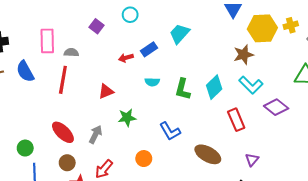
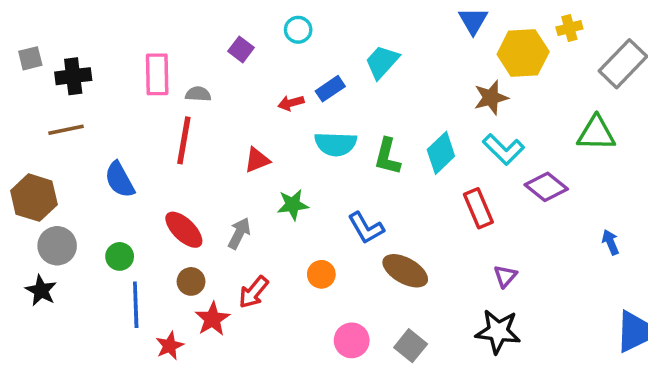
yellow cross: (291, 25) -> (569, 28), moved
blue semicircle: (25, 71) -> (120, 180), moved
cyan semicircle: (152, 82) -> (336, 144), size x1.6
brown ellipse: (208, 154) -> (405, 271), moved

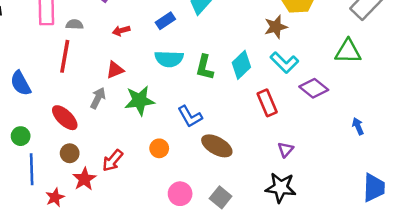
red arrow: (291, 103) -> (121, 31), moved
green star: (293, 205) -> (140, 100), size x1.4
gray arrow: (239, 233) -> (98, 98), moved

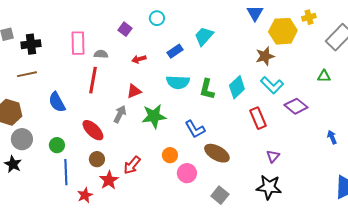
green triangle: (348, 51) -> (324, 76), size x0.6
pink circle: (180, 194) -> (187, 173), moved

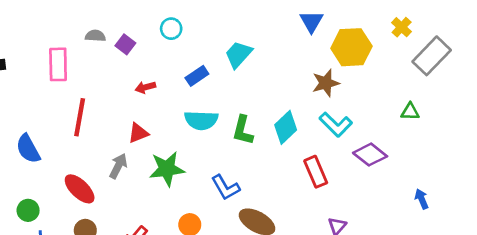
yellow cross: (309, 17) -> (402, 27), moved, turned -32
gray semicircle: (101, 54) -> (95, 36), moved

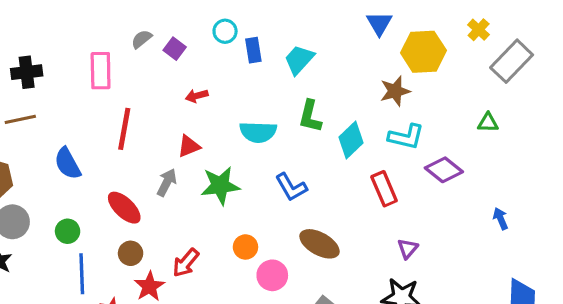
gray semicircle: (95, 36) -> (142, 39), turned -42
blue rectangle: (197, 76) -> (253, 50), moved, turned -65
cyan L-shape: (336, 124) -> (406, 137), turned -32
green L-shape: (243, 130) -> (310, 116), moved
blue L-shape: (226, 187) -> (291, 187), moved

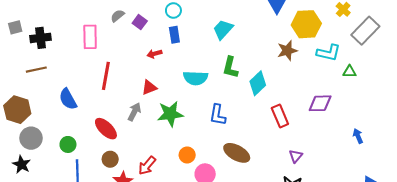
blue rectangle: (253, 50) -> (174, 35), moved
cyan L-shape: (406, 137) -> (328, 53), moved
purple diamond: (444, 170) -> (320, 103), turned -40
blue L-shape: (291, 187) -> (218, 115), turned 40

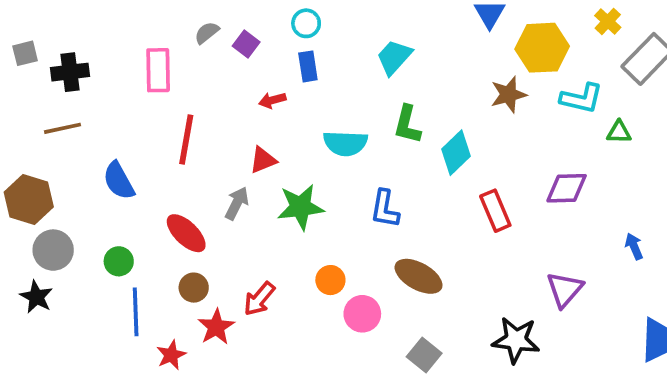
purple triangle: (296, 156) -> (565, 289), moved, size x1.5

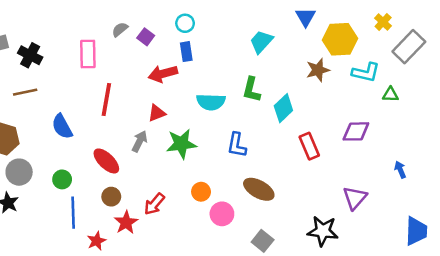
cyan trapezoid: (394, 57) -> (261, 42), moved
black cross: (70, 72) -> (30, 55), turned 35
red arrow: (272, 100) -> (163, 74), size x1.6

